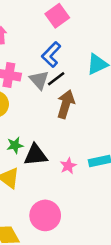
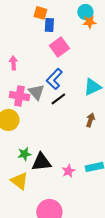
gray triangle: (39, 80) -> (36, 92), moved
brown arrow: (66, 104) -> (90, 120), moved, size x0.6

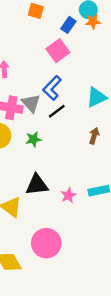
blue rectangle: (49, 25) -> (68, 25), moved, turned 32
green star: (24, 154) -> (33, 139), moved

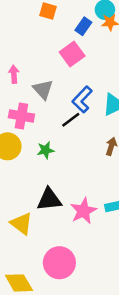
blue L-shape: (52, 88) -> (82, 100), moved
gray triangle: (31, 103) -> (43, 89), moved
pink star: (68, 195) -> (83, 211), size x1.5

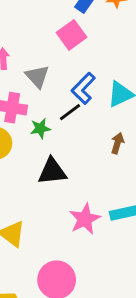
green star: (45, 150) -> (40, 128), moved
black triangle: (49, 199) -> (52, 171), moved

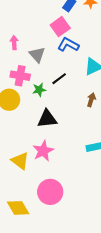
blue L-shape: (83, 88) -> (68, 45), moved, turned 75
pink star: (85, 219) -> (43, 151), moved

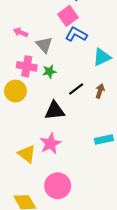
pink arrow: (14, 43) -> (21, 32), turned -64
black line: (59, 79) -> (76, 89), moved
green star: (39, 90) -> (49, 71), moved

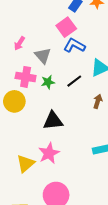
pink arrow: (21, 32) -> (19, 43), turned -80
black line: (76, 89) -> (74, 81), moved
yellow triangle: (27, 154) -> (26, 163), turned 42

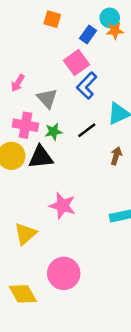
blue L-shape: (74, 45) -> (87, 86), turned -75
black triangle: (53, 121) -> (41, 157), moved
pink star: (49, 153) -> (62, 206), moved, turned -30

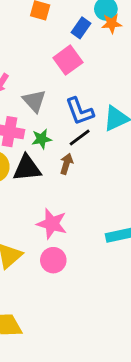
blue L-shape: (87, 86) -> (80, 111), moved, turned -64
brown arrow: (116, 156) -> (66, 164), moved
pink circle: (64, 273) -> (53, 260), moved, size x0.7

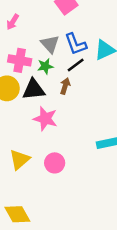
gray triangle: (34, 101) -> (50, 44), moved
pink star: (52, 224) -> (45, 119), moved

